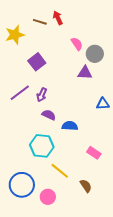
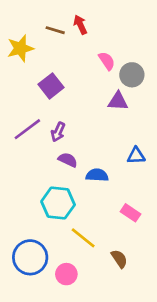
blue triangle: (103, 104) -> (136, 156), moved

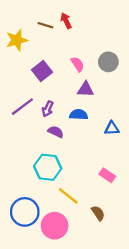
pink semicircle: (107, 61) -> (77, 64), moved
purple triangle: (118, 101) -> (85, 89), moved
blue semicircle: (97, 175) -> (79, 115), moved
pink circle: (66, 274) -> (55, 226), size x1.5

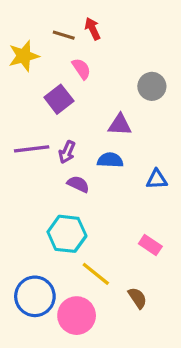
pink semicircle: (77, 64) -> (81, 69), moved
purple line: (22, 107) -> (32, 149), turned 30

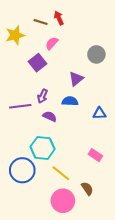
pink semicircle: (81, 69) -> (52, 43), turned -104
purple triangle: (120, 125) -> (76, 79), turned -42
purple line: (32, 149) -> (20, 106), moved
blue circle: (35, 296) -> (22, 170), moved
pink circle: (77, 316) -> (63, 201), moved

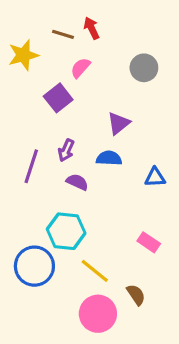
gray circle: (96, 54) -> (144, 68), moved
purple line: (20, 106) -> (31, 166), turned -65

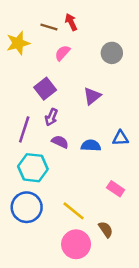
purple square: (58, 98) -> (45, 89), moved
blue semicircle: (109, 158) -> (91, 146), moved
cyan hexagon: (66, 231) -> (33, 168), moved

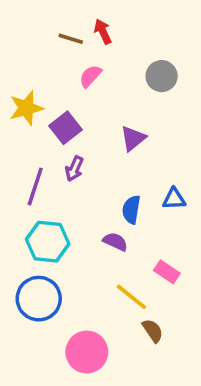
yellow star: (18, 43) -> (26, 108), moved
purple semicircle: (60, 142) -> (115, 242), moved
blue semicircle: (91, 146) -> (131, 210), turned -84
yellow line: (74, 211) -> (131, 297), moved
pink circle: (76, 244) -> (87, 352), moved

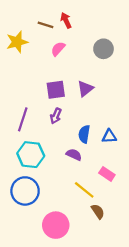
yellow star: (26, 108) -> (17, 42), moved
purple square: (65, 128) -> (56, 90), moved, turned 30
purple arrow: (74, 169) -> (56, 116), moved
blue triangle: (174, 199) -> (109, 136), moved

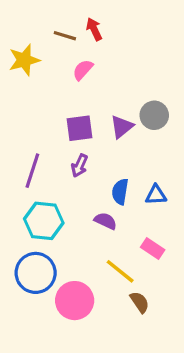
gray circle: (104, 49) -> (154, 115), moved
pink circle: (56, 225) -> (75, 301), moved

